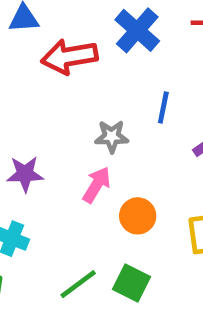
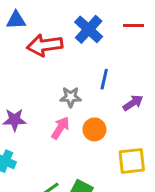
orange circle: (138, 216) -> (94, 129), moved

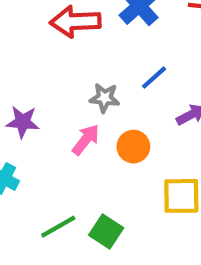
blue line: (104, 79) -> (154, 78), turned 30

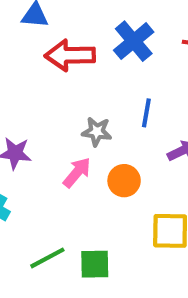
blue line: (154, 78) -> (146, 113), turned -40
green square: (106, 232) -> (95, 264), turned -36

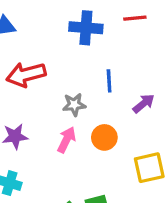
blue cross: (134, 41) -> (86, 28), turned -32
red arrow: (70, 55) -> (26, 75), moved

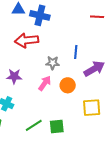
blue cross: (86, 28) -> (40, 15), moved
purple arrow: (144, 104) -> (94, 69), size x1.5

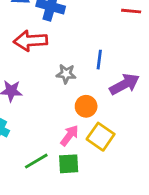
pink arrow: (45, 83) -> (69, 135), moved
yellow square: (92, 108) -> (101, 137), moved, turned 36

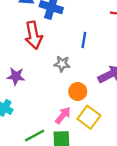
red arrow: (31, 41) -> (33, 35), turned -100
blue line: (99, 60) -> (84, 40), moved

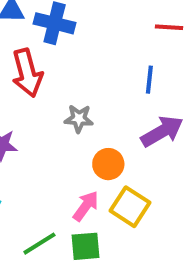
blue line: (84, 40) -> (149, 80), moved

